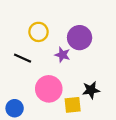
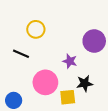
purple circle: (80, 38) -> (94, 41), moved
purple star: (62, 55) -> (70, 61), moved

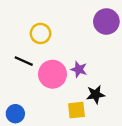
purple circle: (94, 41) -> (106, 21), moved
pink circle: (45, 82) -> (52, 74), moved

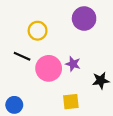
purple circle: (106, 21) -> (84, 19), moved
black star: (96, 95) -> (101, 81), moved

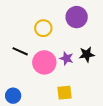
yellow circle: (38, 31) -> (43, 28), moved
black star: (101, 81) -> (87, 54), moved

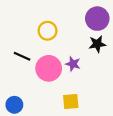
purple circle: (77, 17) -> (97, 19), moved
black star: (87, 54) -> (97, 44), moved

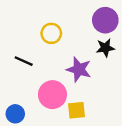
purple star: (73, 64) -> (79, 69), size x1.5
pink circle: (49, 68) -> (52, 95), moved

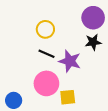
black line: (24, 61) -> (46, 54), moved

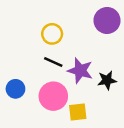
black star: (93, 42) -> (107, 80), moved
blue circle: (14, 100) -> (15, 89), moved

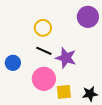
black star: (107, 80) -> (90, 94), moved
blue circle: (15, 89) -> (13, 63), moved

